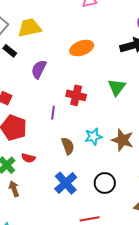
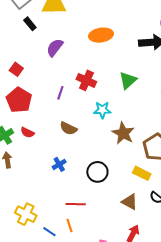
cyan star: (93, 137) -> (102, 110), moved
brown semicircle: (68, 146) -> (68, 128), turned 126
blue cross: (66, 183) -> (59, 164), size x0.6

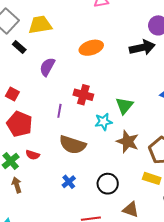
green triangle: (128, 80) -> (124, 106), moved
brown semicircle: (68, 128) -> (73, 145), size x1.5
brown triangle: (130, 202) -> (131, 210), moved

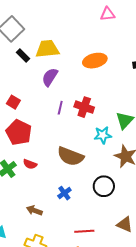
yellow trapezoid: (40, 25) -> (47, 49), moved
purple line: (59, 111) -> (60, 108), moved
black circle: (108, 184) -> (104, 186), moved
brown arrow: (17, 185) -> (34, 210), moved, turned -56

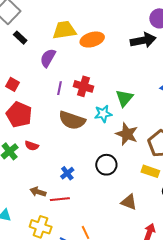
yellow trapezoid: (47, 49) -> (64, 30), moved
brown semicircle: (70, 156) -> (72, 120), moved
red line: (84, 231) -> (60, 199), moved

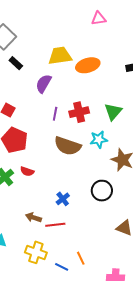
red cross: (83, 86) -> (79, 112), turned -30
green triangle: (124, 98) -> (113, 112), moved

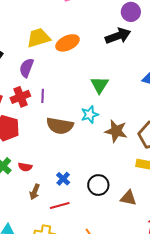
red cross: (79, 112) -> (20, 97), moved
red semicircle: (27, 171) -> (25, 167), moved
black circle: (102, 191) -> (98, 185), moved
brown arrow: (33, 217) -> (35, 192), moved, turned -77

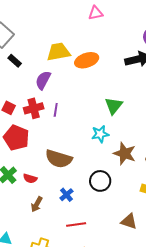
brown semicircle: (60, 126) -> (59, 159), moved
black circle: (98, 185) -> (100, 181), moved
red line: (60, 206) -> (76, 224), moved

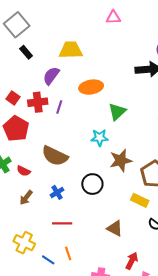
orange ellipse: (87, 60) -> (91, 87), moved
brown star: (125, 153) -> (121, 161), turned 30

